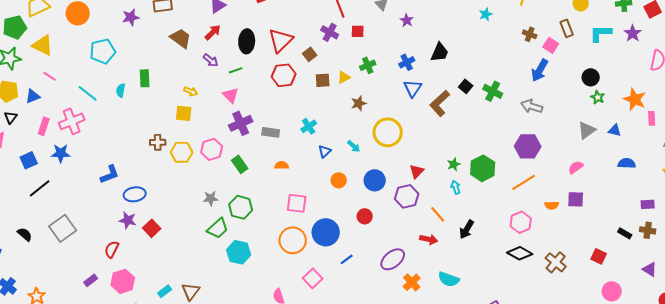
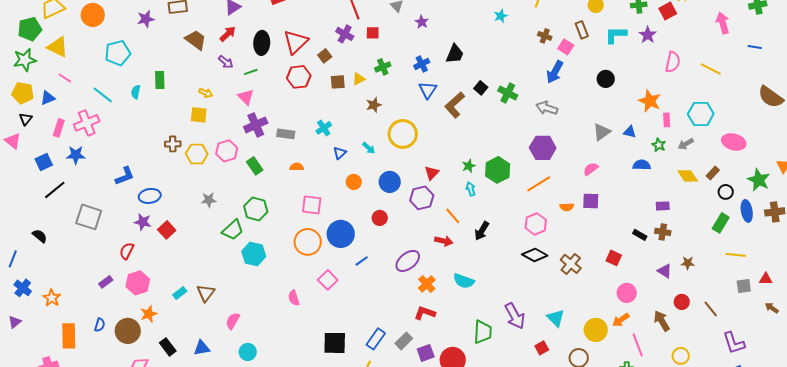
green star: (598, 97) -> (659, 145), moved
gray star: (211, 198) -> (209, 200), moved
gray square: (63, 228) -> (89, 217), moved, turned -36

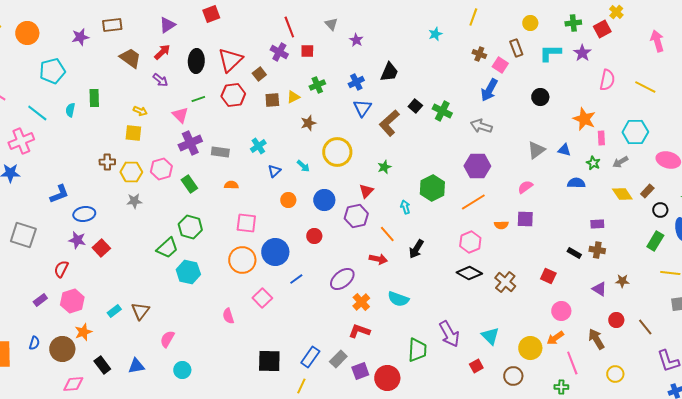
green line: (251, 72) -> (198, 99), moved
green star: (469, 166) -> (384, 167), moved
gray star: (209, 200) -> (134, 201), moved

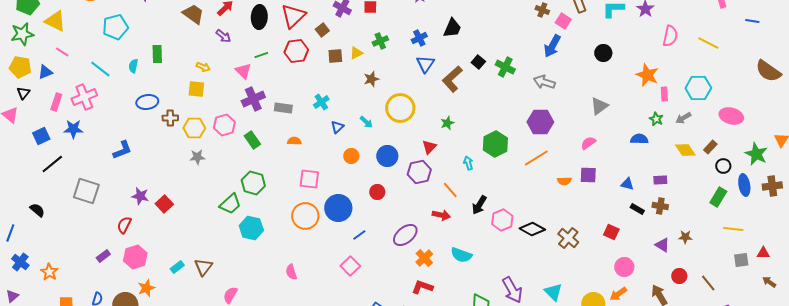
blue triangle: (564, 150) -> (627, 184), moved
blue ellipse: (84, 214) -> (147, 102), moved
pink hexagon: (470, 242) -> (502, 220), moved
pink square: (262, 298) -> (350, 266), moved

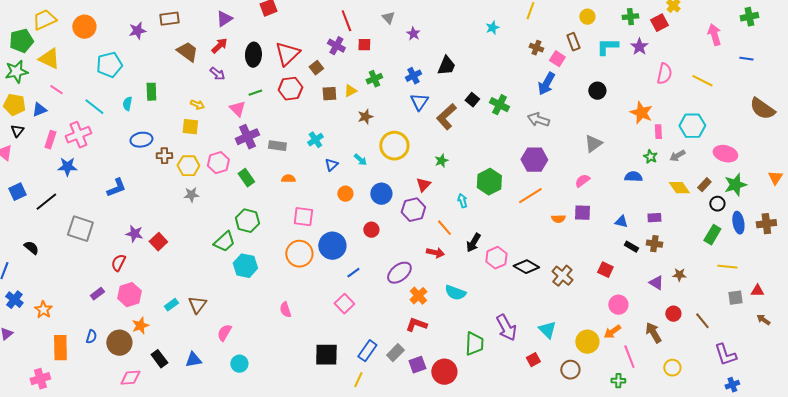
blue square: (41, 136) -> (17, 192), moved
green star: (756, 154) -> (735, 185), moved, turned 30

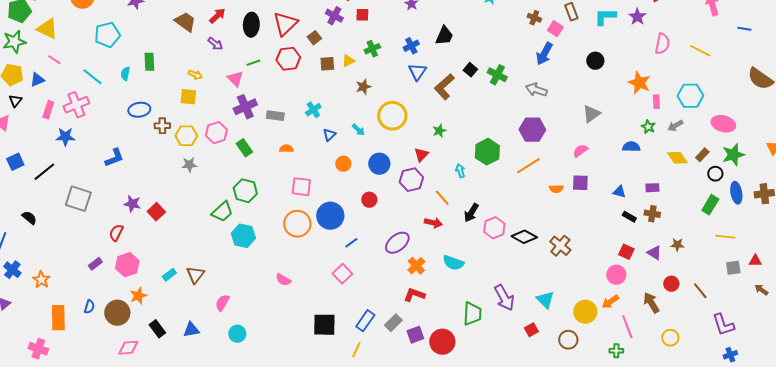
red square: (605, 270) -> (626, 252), moved
pink semicircle: (285, 310) -> (283, 280), turned -42
pink cross: (40, 379) -> (38, 349), turned 36

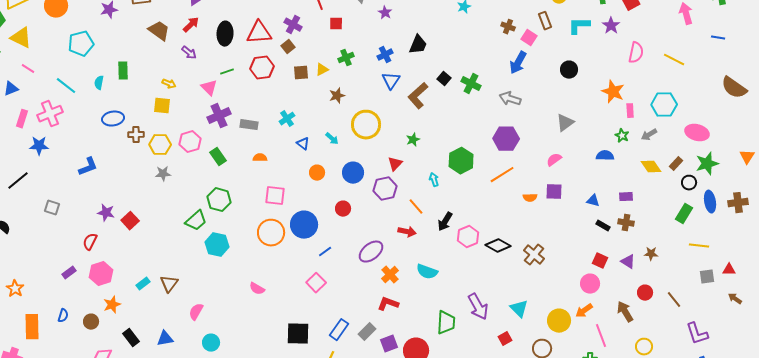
purple cross: (334, 16) -> (293, 25), moved
red triangle: (285, 24) -> (259, 33), turned 40
blue triangle: (329, 135) -> (303, 144), turned -40
gray square: (78, 199) -> (52, 208), size x0.6
brown circle: (117, 313) -> (91, 322), size x0.6

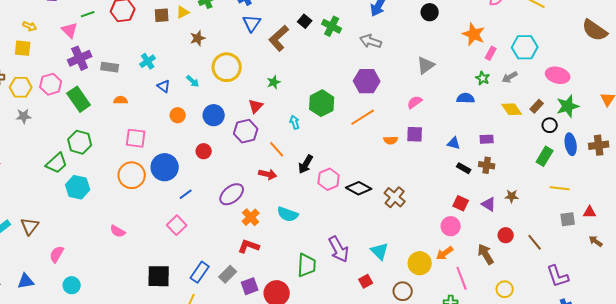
pink rectangle: (630, 111) -> (491, 53), turned 32
green rectangle: (218, 157) -> (79, 99), size x1.4

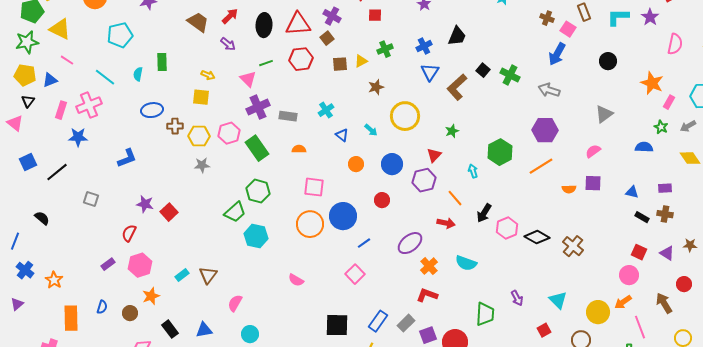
purple arrow: (339, 249) -> (517, 298), size x0.6

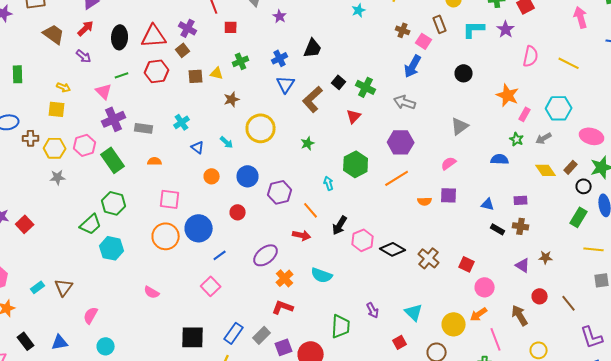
yellow triangle: (361, 61) -> (217, 73), turned 40
red triangle: (434, 155) -> (354, 116), moved
red square: (639, 252) -> (467, 264), moved

